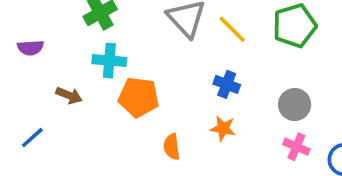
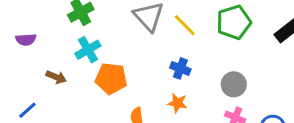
cyan cross: (109, 61) -> (88, 50), turned -35

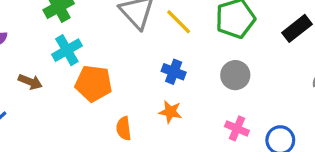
gray circle: (234, 84) -> (235, 75), moved

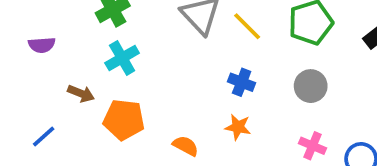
orange pentagon: (94, 83) -> (124, 120), moved
orange semicircle: (124, 128) -> (186, 146), turned 125

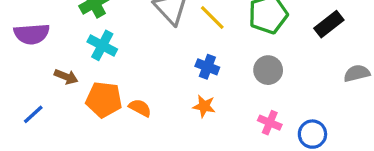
purple semicircle: (42, 45) -> (32, 34), size x1.5
cyan cross: (122, 58) -> (102, 45), turned -32
orange semicircle: (186, 146) -> (140, 108), moved

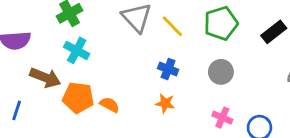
brown arrow: (66, 77) -> (45, 78), size x1.5
blue line: (33, 114) -> (17, 110), turned -30

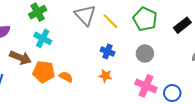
green pentagon: (221, 23) -> (145, 19), turned -30
pink cross: (222, 118) -> (146, 86), size x1.5

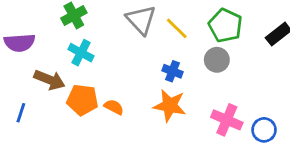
gray circle: (145, 54) -> (217, 60), moved
orange star: (105, 76) -> (170, 106), size x1.6

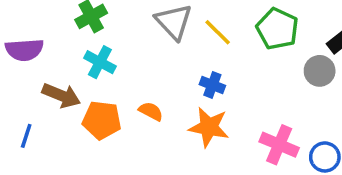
gray circle: (217, 60) -> (320, 71), moved
orange semicircle: (114, 107) -> (151, 111), moved

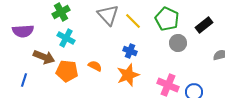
gray circle: (320, 71) -> (178, 43), moved
orange star: (209, 127) -> (128, 75), turned -30

